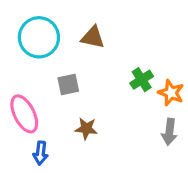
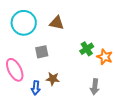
gray arrow: (169, 132) -> (95, 87), moved
blue arrow: (41, 153) -> (36, 88), moved

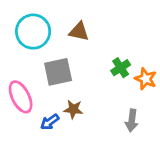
gray square: (42, 52) -> (58, 72), size x1.5
blue arrow: (36, 88) -> (50, 122), turned 48

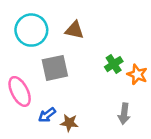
brown star: (73, 109) -> (69, 123), moved

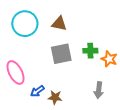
green cross: (114, 64) -> (90, 51), turned 32
gray square: (55, 68) -> (61, 54), moved

